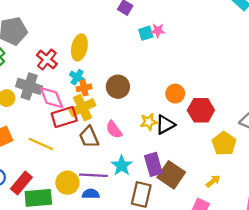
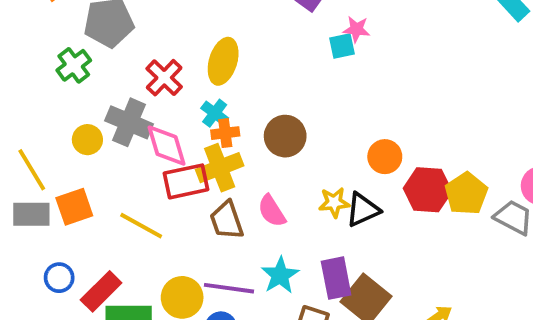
pink star: (158, 31) -> (356, 29), moved
yellow pentagon: (224, 143) -> (466, 194), moved

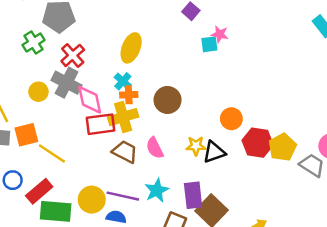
red cross: (164, 78) -> (73, 55), moved
brown trapezoid: (227, 220) -> (125, 152), turned 132
yellow line: (141, 226) -> (52, 153), moved

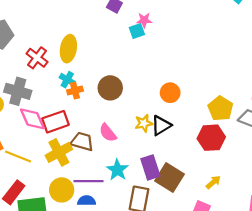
red cross: (73, 55) -> (37, 58), moved
pink diamond: (90, 100) -> (32, 119), moved
yellow cross: (123, 117) -> (59, 152), moved
red hexagon: (258, 143) -> (211, 138), moved

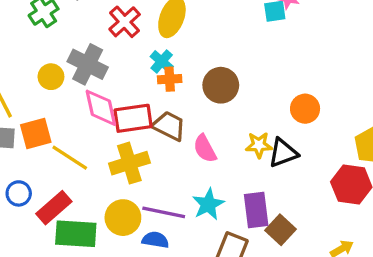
brown trapezoid: (82, 142) -> (169, 126), moved
brown square: (169, 177) -> (281, 230), size x0.7

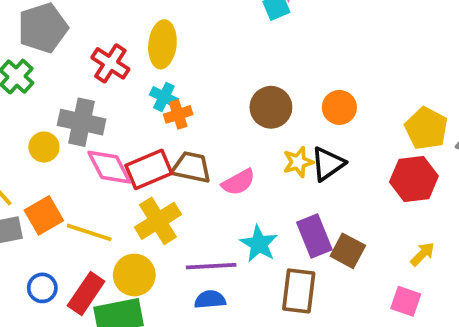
brown circle: (221, 85) -> (271, 107), moved
pink semicircle: (205, 149) -> (238, 182), turned -76
yellow circle: (123, 218) -> (134, 275), moved

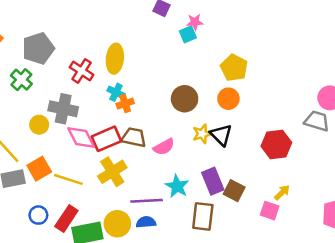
yellow pentagon: (426, 128) -> (234, 68), moved
black triangle: (328, 164) -> (221, 135), turned -40
yellow circle: (134, 275) -> (117, 224), moved
pink square: (406, 301) -> (270, 211), moved

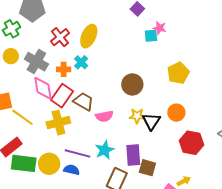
orange circle: (228, 99) -> (176, 113), moved
orange cross: (125, 104) -> (64, 69), moved
yellow circle: (39, 125) -> (11, 56), moved
red rectangle: (106, 139) -> (62, 96), turned -50
brown square: (234, 191) -> (147, 168), turned -30

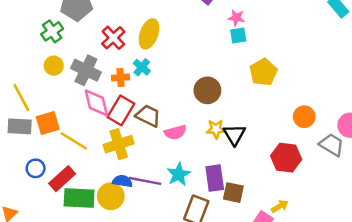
cyan square: (151, 36) -> (238, 36), moved
orange circle: (176, 113) -> (304, 117), moved
blue semicircle: (72, 170) -> (122, 181), moved

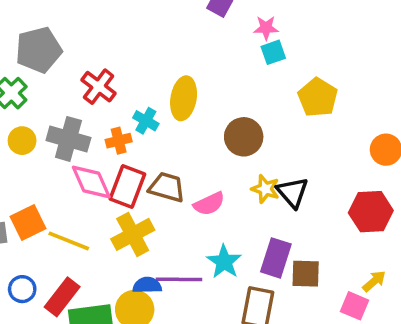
yellow ellipse: (149, 34) -> (184, 98), moved
yellow star: (216, 129) -> (265, 189), turned 30
purple rectangle: (215, 178) -> (276, 258), turned 36

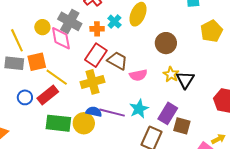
yellow circle: (22, 141) -> (42, 27), moved
pink diamond: (91, 182) -> (61, 38), moved
red rectangle: (62, 297) -> (48, 95), moved

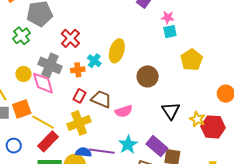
red rectangle: (96, 55) -> (79, 96), size x0.6
yellow star: (171, 74) -> (197, 119), moved
red rectangle: (48, 95) -> (48, 141), moved
purple rectangle: (168, 113) -> (157, 146), turned -75

